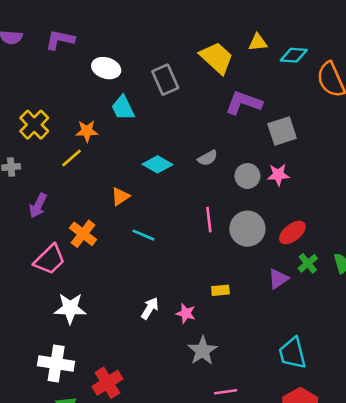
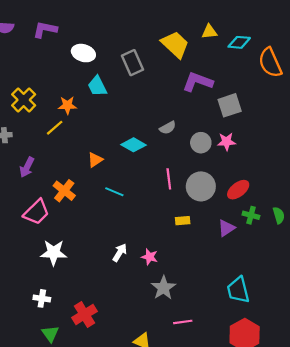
cyan diamond: (158, 164) -> (134, 145), moved
green cross: (308, 263) -> (251, 215), turned -35
yellow rectangle: (220, 290) -> (183, 221), moved
white cross: (56, 364) -> (42, 298), size x0.6

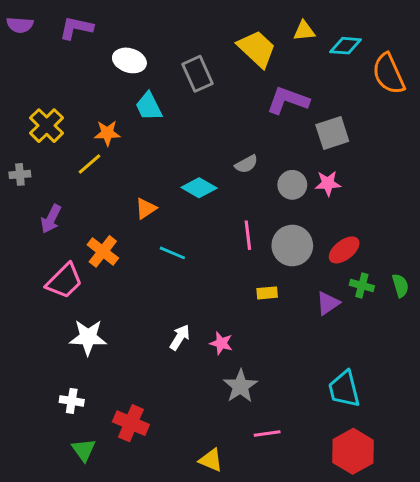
red cross: (84, 314) -> (131, 423), turned -35

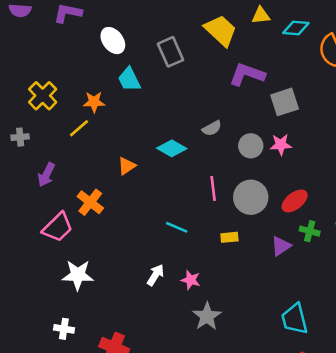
white ellipse: (129, 60) -> (113, 41), turned 36
cyan line: (172, 253) -> (177, 227), moved

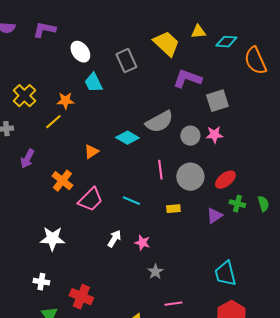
gray semicircle: (212, 128) -> (159, 122), size x1.8
pink trapezoid: (58, 227) -> (90, 200), moved
gray star: (207, 316) -> (155, 272), size x0.7

